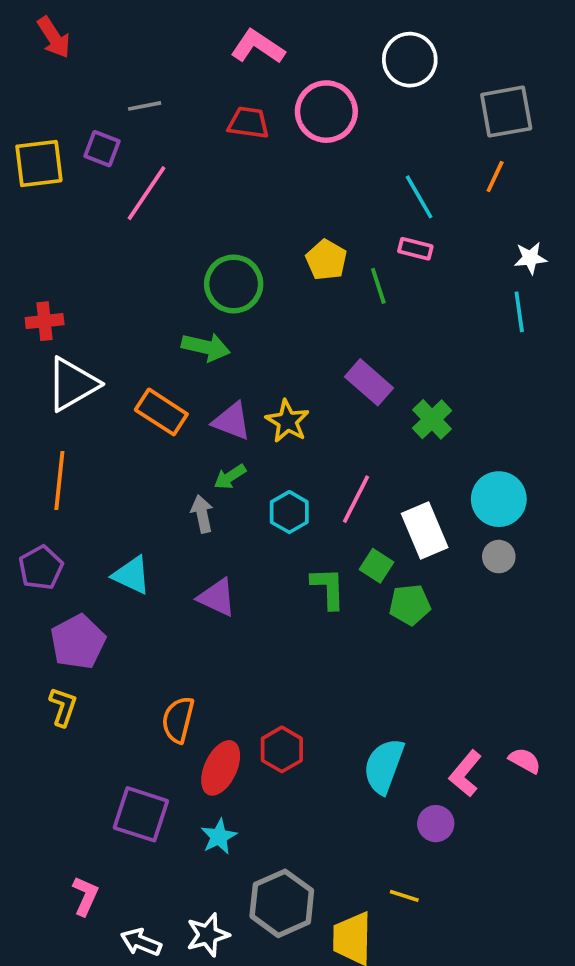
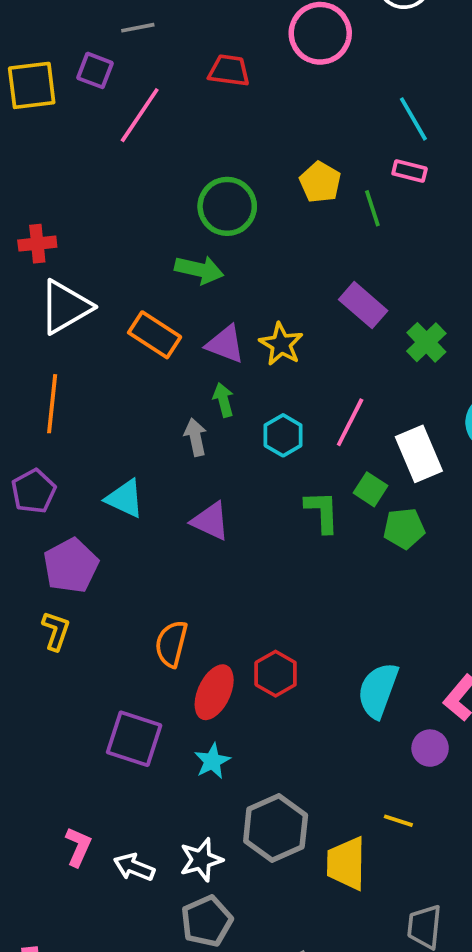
red trapezoid: (248, 123) -> (229, 70), moved
green arrow: (230, 477) -> (223, 400), turned 108
pink L-shape: (85, 896) -> (78, 847), moved

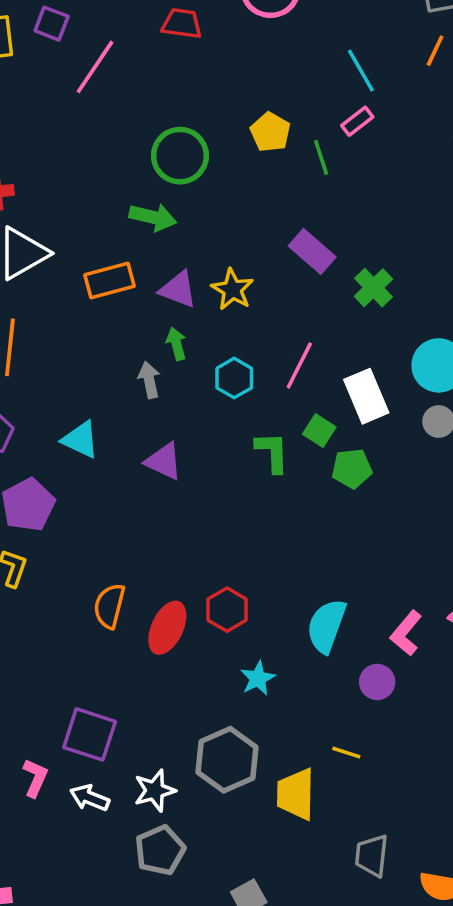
pink rectangle: (410, 171) -> (357, 121), turned -52
orange rectangle: (155, 335) -> (109, 280), turned -48
orange semicircle: (171, 644) -> (109, 606), moved
purple square: (134, 739) -> (90, 734), moved
cyan star: (212, 761) -> (258, 678), moved

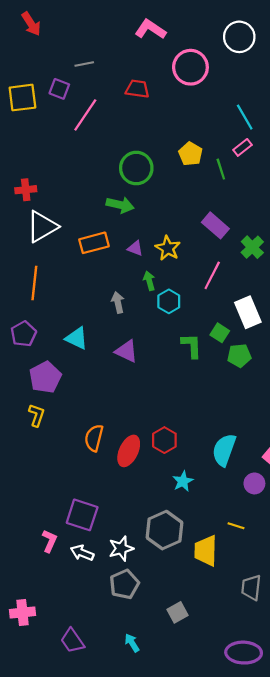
purple triangle: (178, 289) -> (135, 248), size x0.7
green arrow: (176, 344) -> (149, 281), moved
pink line: (299, 365) -> (212, 275), moved

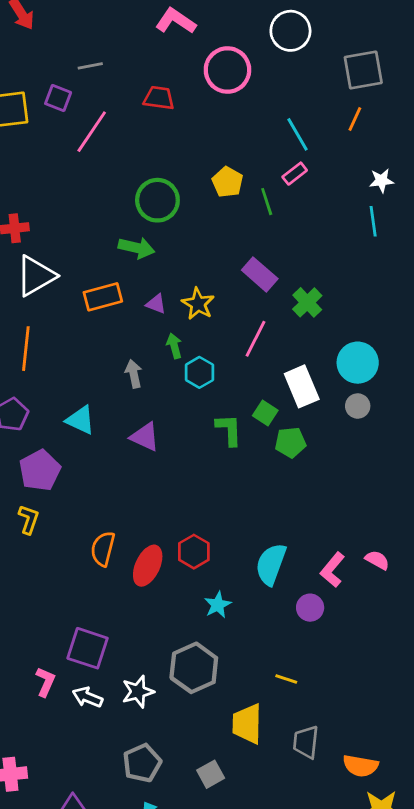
yellow line: (236, 526) -> (286, 679), moved
yellow trapezoid: (206, 551) -> (247, 724), moved
gray pentagon: (124, 584) -> (142, 763), moved

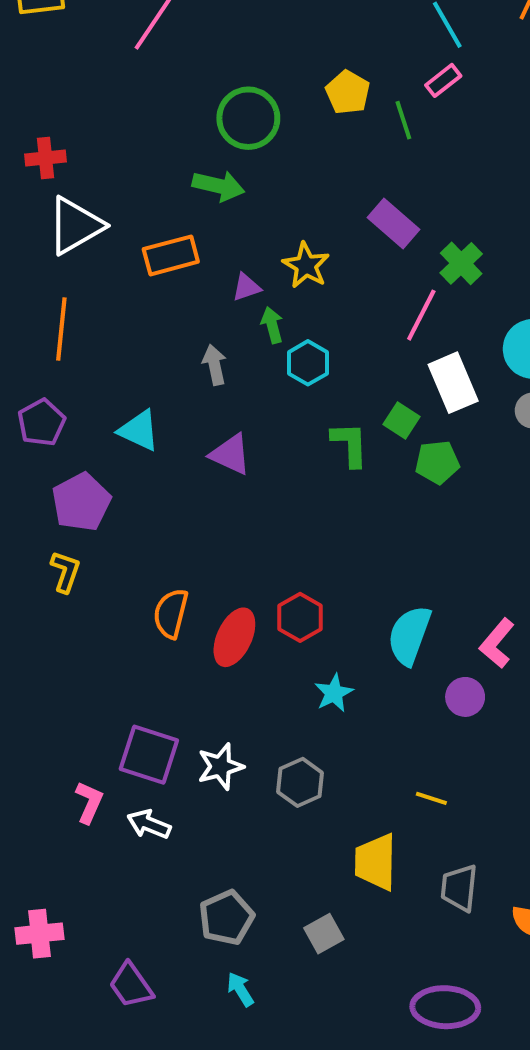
purple triangle: (156, 304) -> (246, 287), moved, turned -40
pink line: (255, 339) -> (421, 315), moved
gray hexagon: (194, 668) -> (300, 782), size x0.7
white star: (138, 692) -> (220, 767), moved

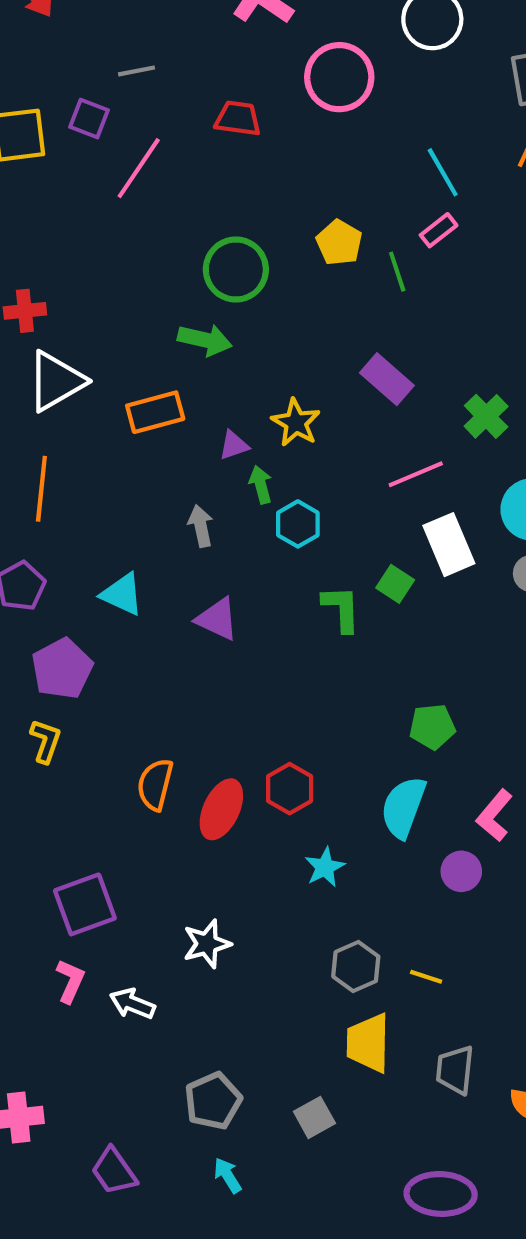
green cross: (461, 263) -> (486, 416), moved
pink line: (421, 315) -> (416, 474), turned 40
green pentagon: (437, 462) -> (432, 727), moved
purple square: (149, 755) -> (85, 904), moved, turned -38
gray hexagon: (300, 782) -> (356, 966), moved

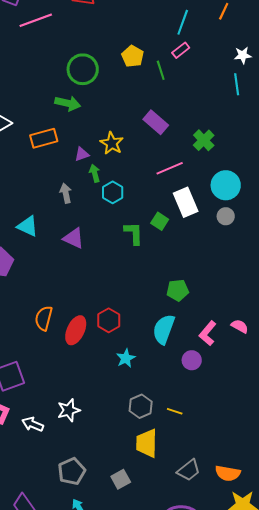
pink line: (139, 168) -> (36, 20), turned 36
cyan line: (443, 172) -> (183, 22), turned 50
white star: (207, 944) -> (69, 410), moved
gray trapezoid: (455, 1070) -> (189, 470), moved, turned -135

